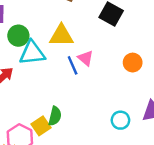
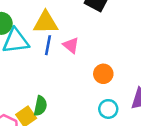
orange circle: (133, 63) -> (103, 74), moved
blue line: (73, 65) -> (48, 45), moved, turned 36

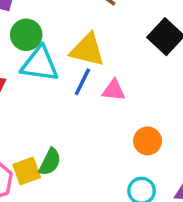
pink triangle: (71, 45) -> (114, 90), turned -48

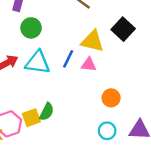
yellow triangle: (87, 50) -> (92, 41), moved
cyan triangle: (40, 64) -> (38, 62), moved

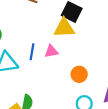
yellow triangle: (92, 41) -> (64, 28), moved

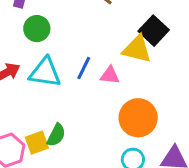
orange circle: (79, 74) -> (138, 118), size x1.6

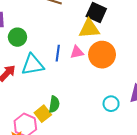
orange circle: (138, 118) -> (102, 55), moved

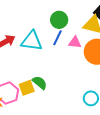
green circle: (17, 37) -> (59, 20), moved
green semicircle: (54, 104) -> (40, 83), turned -77

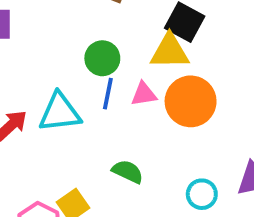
green semicircle: (40, 83) -> (128, 172), moved

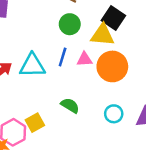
green circle: (102, 58) -> (70, 24), moved
cyan circle: (202, 194) -> (114, 114), moved

